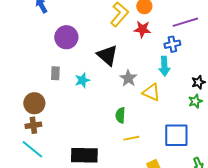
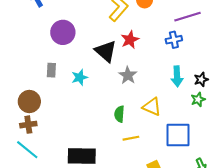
red star: (142, 29) -> (130, 40), moved, turned -30
cyan arrow: (164, 66) -> (177, 76), moved
yellow triangle: (151, 92) -> (152, 107), moved

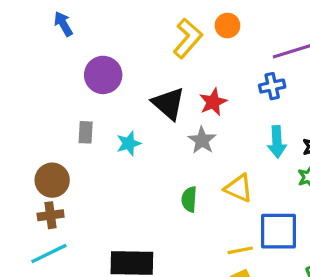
red star: (130, 40) -> (213, 102), moved
yellow line: (131, 138) -> (240, 250), moved
cyan line: (27, 150) -> (49, 253), turned -65

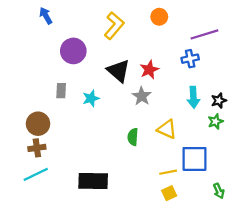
yellow L-shape: (188, 38) -> (114, 26), moved

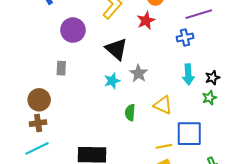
red star: (149, 70) -> (146, 21), moved
cyan star: (91, 98) -> (112, 81), moved

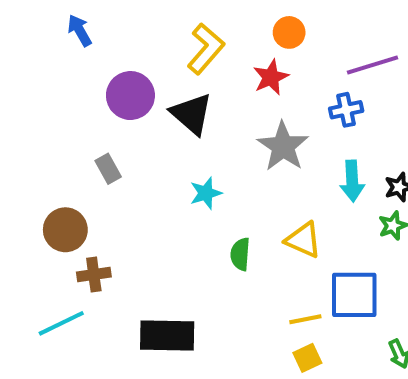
black triangle: (116, 49) -> (191, 114), moved
gray rectangle: (61, 68) -> (108, 169), turned -32
gray star: (139, 73) -> (283, 146), moved, size x1.4
brown cross: (38, 123) -> (94, 275), moved

